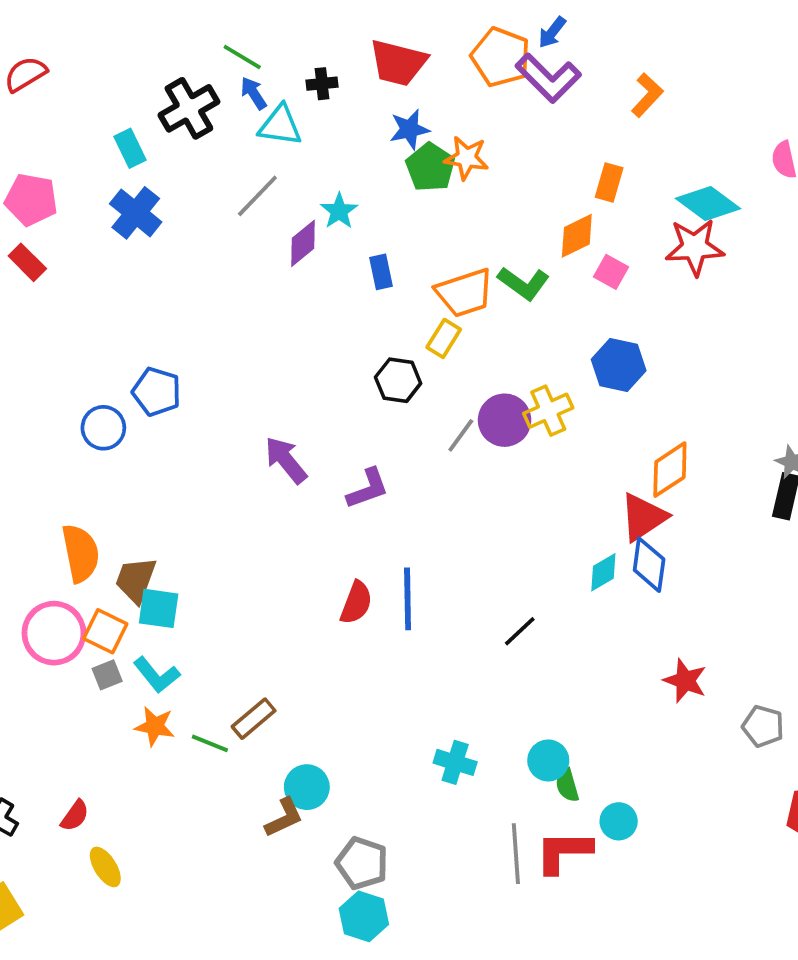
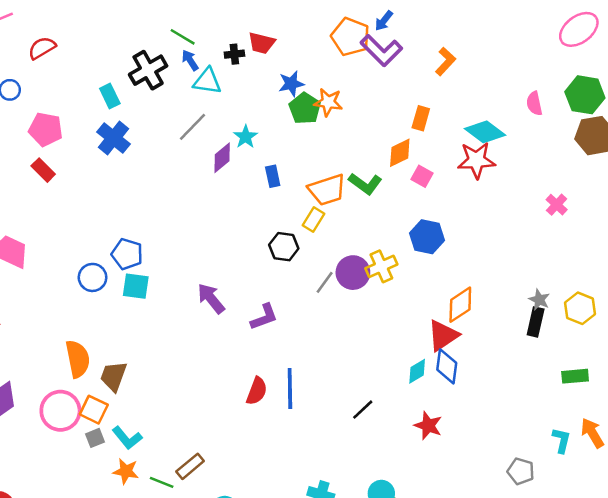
red trapezoid: (398, 63) -> (262, 43), moved, size x0.7
cyan square: (159, 608) -> (136, 286), moved
red star: (685, 681) -> (428, 426), moved

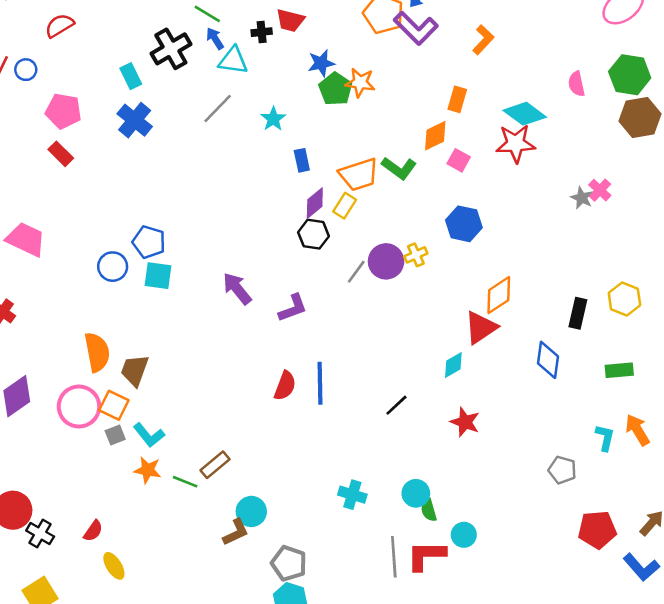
purple diamond: (222, 158) -> (315, 203), moved
yellow cross: (381, 266) -> (416, 255), size x0.7
gray star: (539, 300) -> (582, 198), moved
blue diamond: (447, 366) -> (548, 360), moved

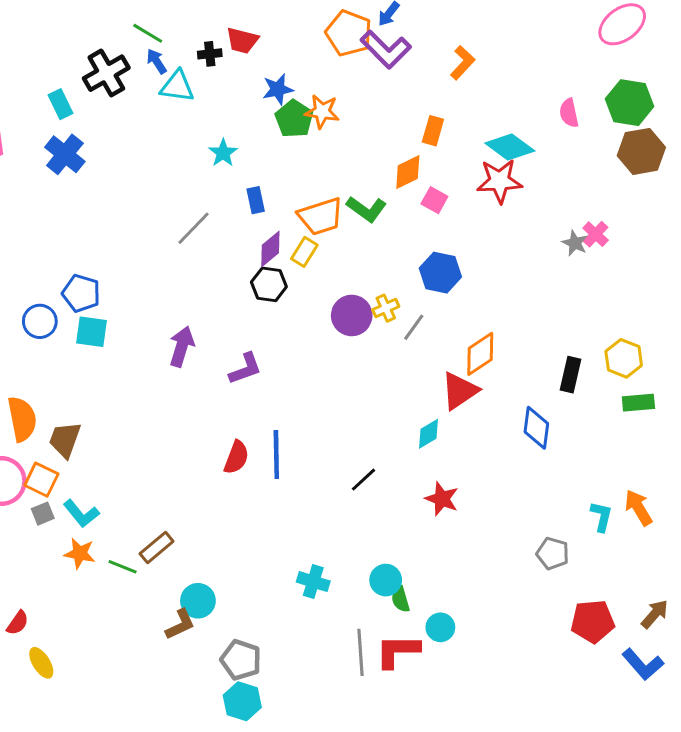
gray line: (218, 108) -> (194, 228), moved
gray line: (356, 272) -> (414, 327), moved
purple arrow: (237, 289) -> (182, 347), turned 56
green rectangle: (619, 370) -> (638, 403), moved

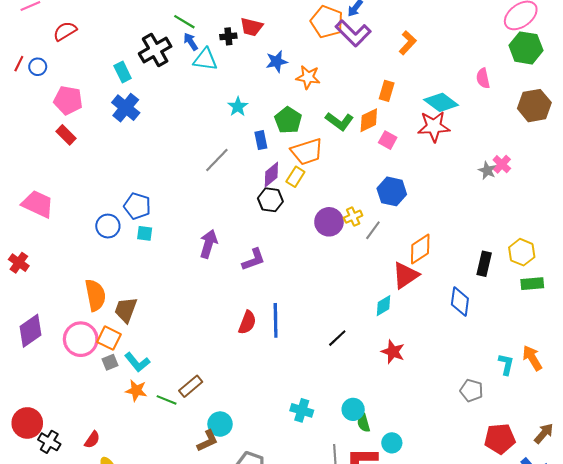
green hexagon: (630, 103) -> (526, 48), moved
green pentagon: (294, 119) -> (288, 120), moved
green L-shape: (366, 209) -> (339, 121), moved
cyan square: (92, 332) -> (145, 233), size x0.7

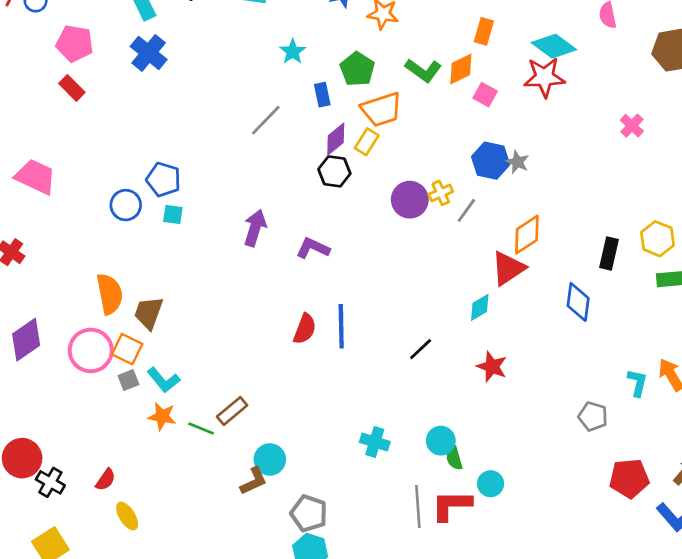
gray star: (487, 170) -> (517, 162), moved
purple L-shape: (254, 260) -> (313, 248), turned -135

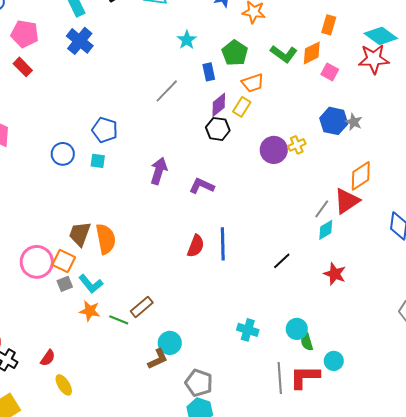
orange trapezoid: (382, 109) -> (253, 83), size x0.7
blue pentagon: (163, 179) -> (105, 130), moved
gray line: (466, 210) -> (322, 209), moved
orange semicircle: (110, 294) -> (106, 239), moved

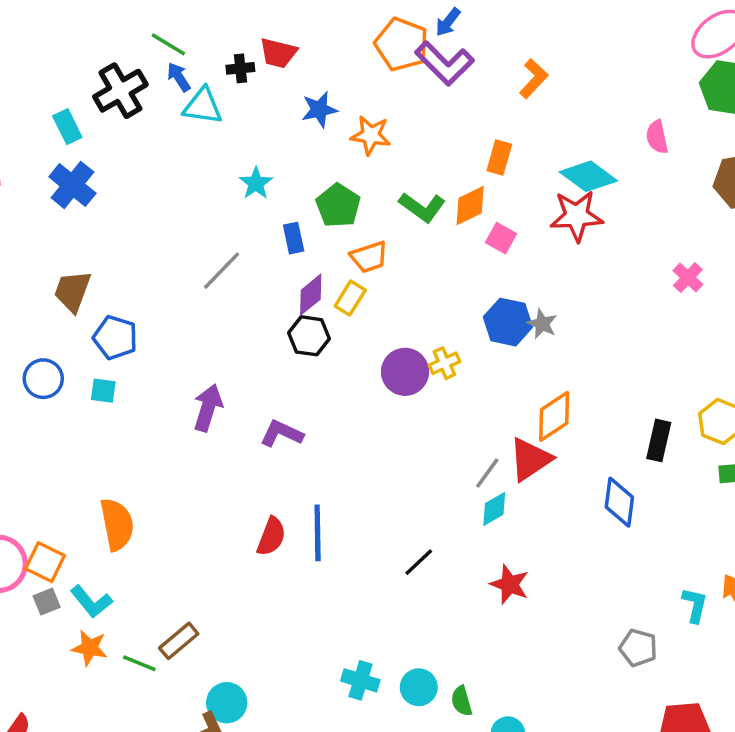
brown trapezoid: (80, 234) -> (72, 291), moved
cyan circle: (297, 329) -> (419, 687), moved

